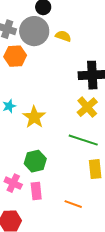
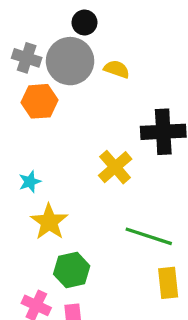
yellow cross: (87, 107) -> (115, 167), moved
yellow star: (34, 117) -> (49, 222), moved

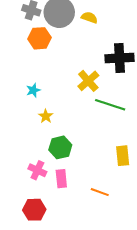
yellow star: (49, 222) -> (46, 116), size x0.6
green line: (149, 236) -> (110, 105), moved

